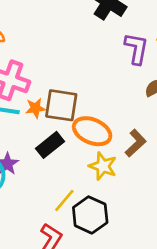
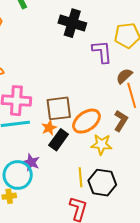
orange star: (36, 108) -> (49, 128), moved
orange ellipse: (92, 131) -> (86, 121), turned -44
yellow line: (64, 200) -> (80, 177), turned -30

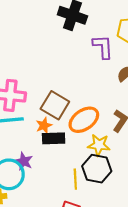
brown square: (59, 108) -> (55, 105), turned 36
black rectangle: (59, 140) -> (54, 138), turned 50
black hexagon: (102, 183) -> (97, 169), moved

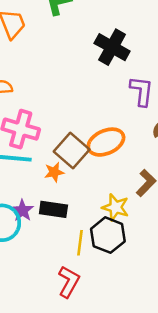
orange ellipse: (84, 120) -> (106, 142), moved
black rectangle: (54, 138) -> (53, 209), moved

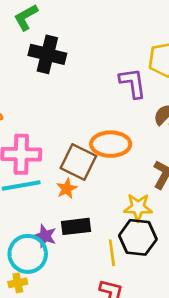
black cross: (112, 47) -> (47, 54), moved
orange ellipse: (106, 142) -> (111, 144), turned 39

